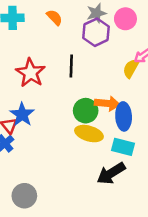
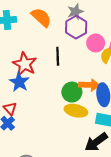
orange semicircle: (54, 17) -> (41, 17), size x1.5
pink circle: (125, 19) -> (96, 43), moved
blue star: (22, 114) -> (19, 82), moved

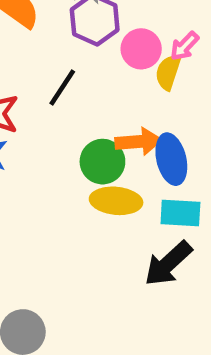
black line: (58, 56) -> (62, 88), turned 42

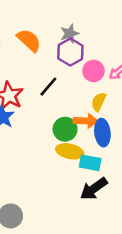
yellow semicircle: (168, 72) -> (99, 102), moved
cyan rectangle: (180, 213) -> (90, 163), moved

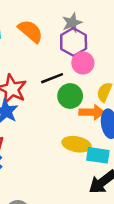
pink circle: (94, 71) -> (83, 63), moved
black line: (48, 87) -> (52, 78), turned 30
green circle: (65, 129) -> (70, 96), moved

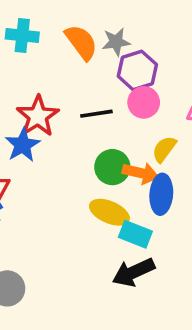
gray star: (72, 23) -> (116, 42), moved
green circle: (70, 96) -> (112, 167), moved

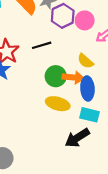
pink circle: (144, 102) -> (85, 20), moved
yellow semicircle: (164, 149) -> (85, 61), turned -77
cyan rectangle: (135, 234) -> (89, 115), moved

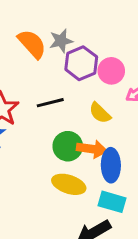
yellow semicircle: (85, 61) -> (100, 113), moved

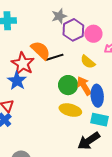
orange semicircle: (32, 44) -> (41, 50), moved
orange arrow: (92, 149) -> (84, 86), turned -126

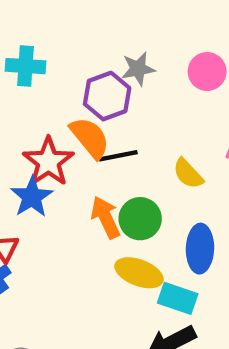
purple hexagon: (73, 30) -> (107, 96), moved
pink circle: (93, 34) -> (207, 72), moved
orange arrow: (84, 86) -> (106, 217), moved
cyan rectangle: (99, 120) -> (178, 298), moved

